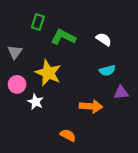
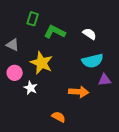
gray triangle: (15, 52) -> (13, 45), turned -40
cyan semicircle: (107, 71) -> (93, 61), size x1.5

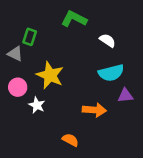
green rectangle: (33, 19) -> (30, 37), moved
green L-shape: (55, 32) -> (74, 19), moved

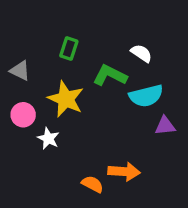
green L-shape: (74, 19) -> (110, 75), moved
green rectangle: (30, 37) -> (69, 49), moved
orange arrow: (94, 110) -> (124, 172), moved

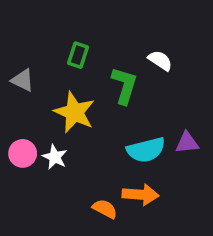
green L-shape: (110, 75) -> (124, 86), turned 80
cyan semicircle: (146, 96) -> (146, 150), moved
pink circle: (23, 115) -> (23, 153), moved

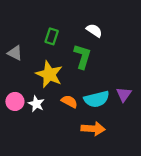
white semicircle: (160, 61) -> (94, 30), moved
purple triangle: (187, 143) -> (124, 94), turned -49
orange semicircle: (105, 209) -> (69, 101), moved

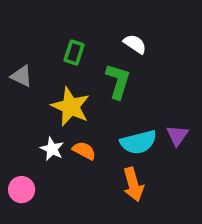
pink circle: (15, 101) -> (22, 190), moved
orange semicircle: (69, 101) -> (84, 151), moved
orange arrow: (93, 129) -> (133, 184), turned 70

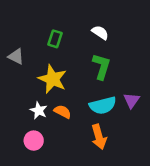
green L-shape: (118, 81) -> (101, 66), moved
pink circle: (22, 190) -> (34, 141), moved

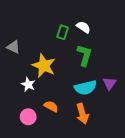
green rectangle: (55, 39) -> (63, 32), moved
white star: (39, 110) -> (28, 84), moved
orange semicircle: (63, 112) -> (51, 106), moved

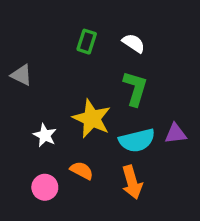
green rectangle: (63, 32) -> (87, 42), moved
yellow star: (44, 66) -> (92, 119), moved
purple triangle: (109, 83) -> (175, 134), turned 48

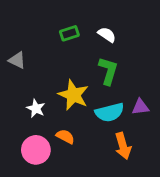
green rectangle: (87, 42) -> (69, 33), turned 54
orange arrow: (132, 182) -> (123, 146), moved
pink circle: (45, 187) -> (36, 150), size x1.4

